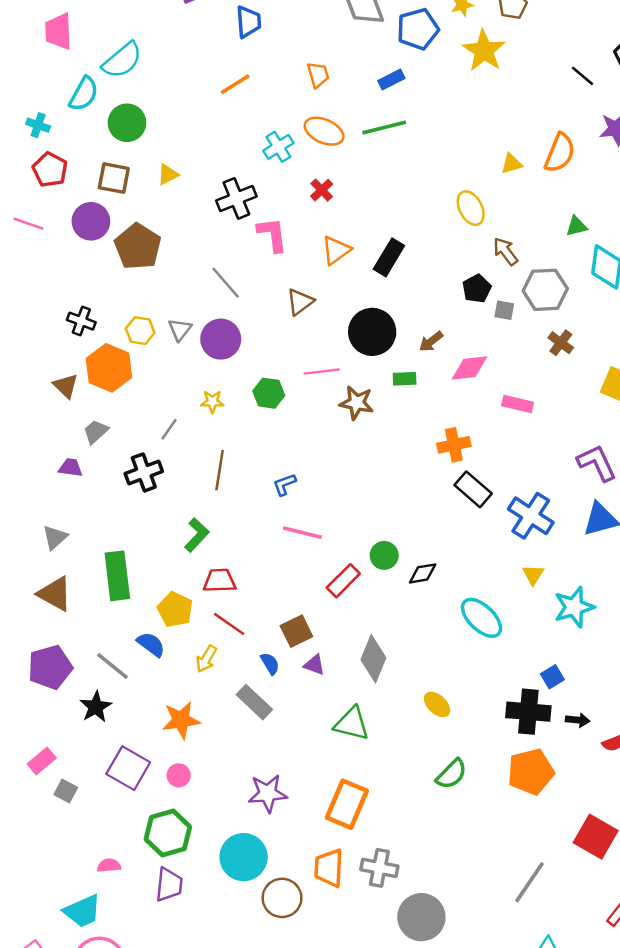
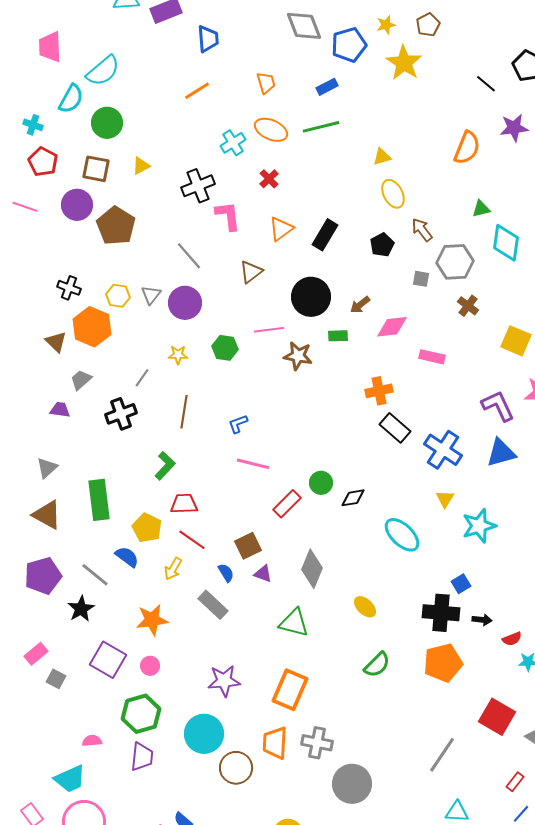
yellow triangle: (512, 164) -> (382, 157), moved
black pentagon: (477, 289) -> (382, 245), moved

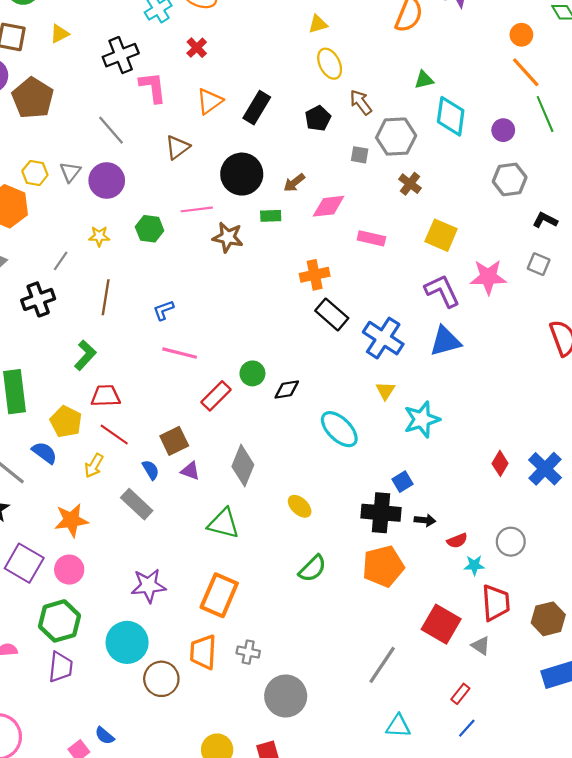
yellow square: (516, 341) -> (441, 235), moved
pink circle: (150, 666) -> (69, 570), size x1.4
gray cross: (317, 743) -> (248, 652), size x0.7

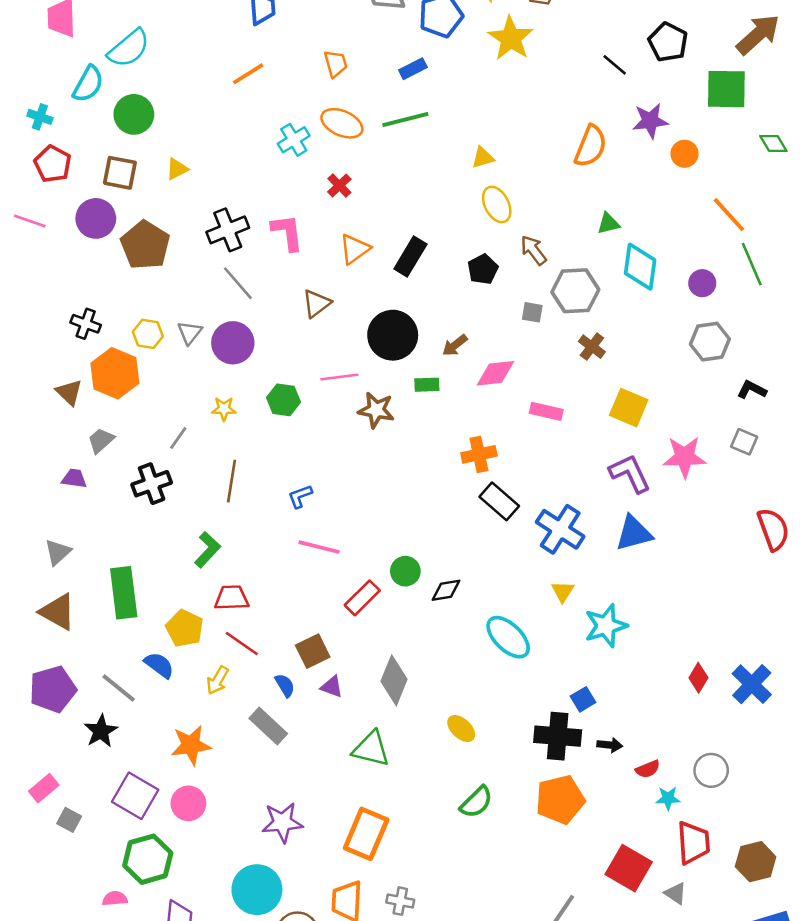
orange circle: (521, 35) -> (685, 154), moved
black cross: (121, 55) -> (228, 230), moved
green hexagon: (60, 621) -> (148, 859), moved

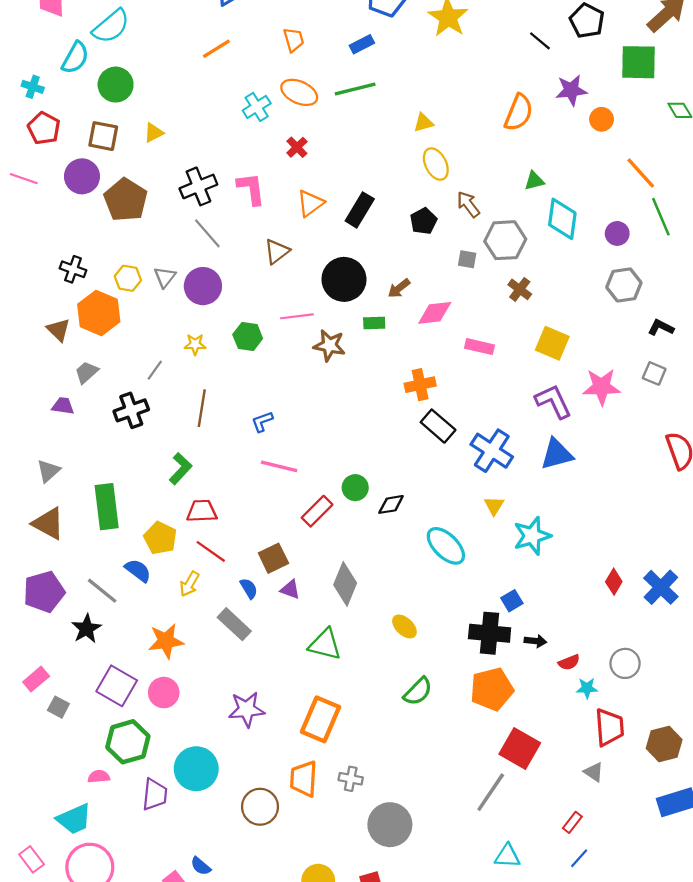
red square: (629, 868) -> (520, 749), moved
cyan circle: (257, 890) -> (196, 769), moved

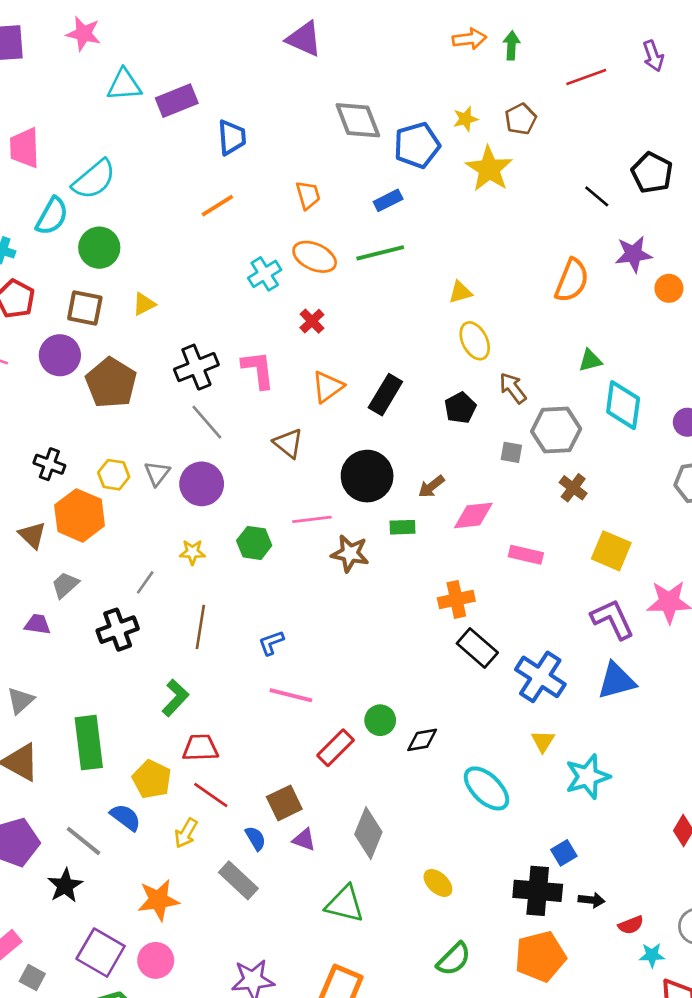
brown triangle: (277, 251) -> (288, 443), turned -44

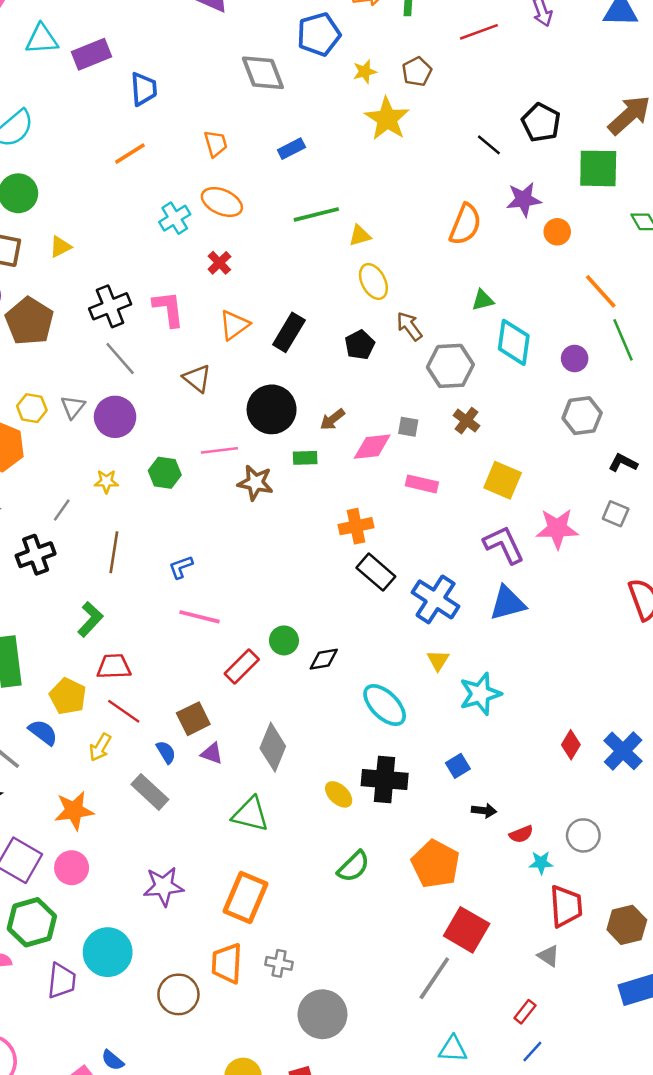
blue pentagon: (417, 145) -> (319, 34), moved
green line: (380, 253) -> (316, 214), moved
gray square: (511, 452) -> (408, 427), moved
black cross: (538, 891) -> (385, 780), moved
orange pentagon: (540, 956) -> (436, 864), turned -30

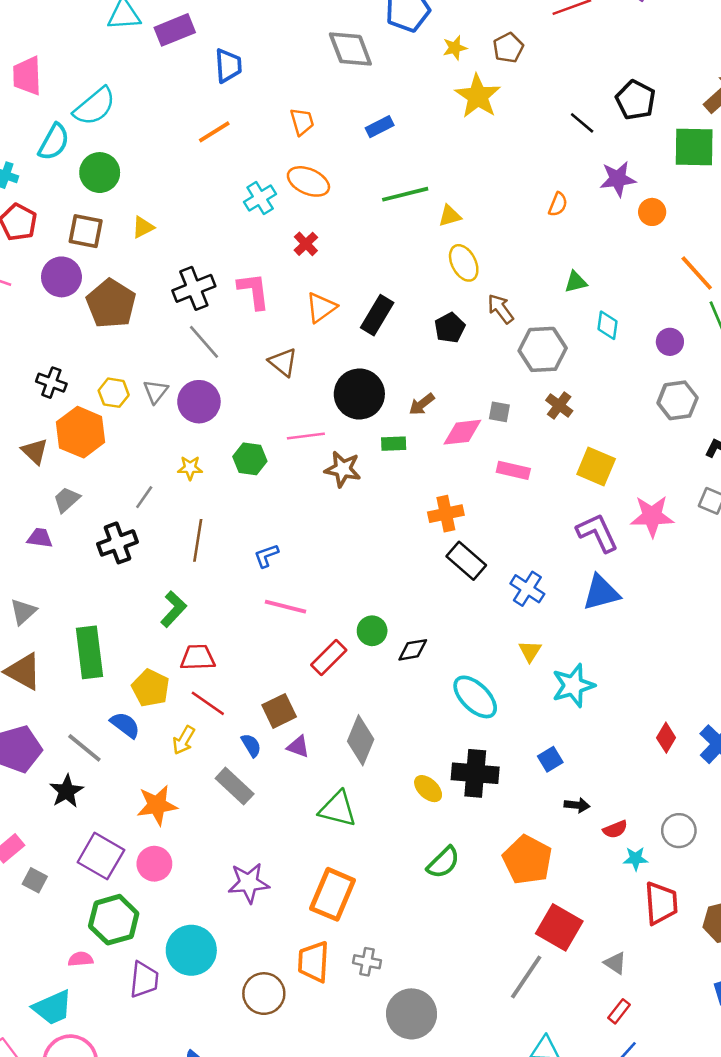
orange semicircle: (465, 224) -> (558, 204), size x0.6
cyan diamond: (514, 342) -> (608, 325), size x0.6
blue cross: (436, 599) -> (527, 589), size x0.7
gray triangle: (549, 956) -> (615, 963), moved

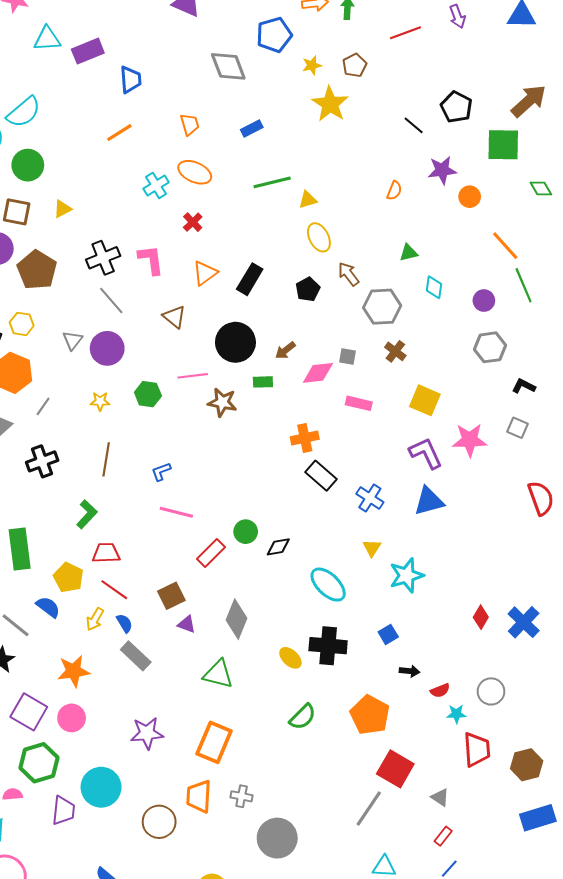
yellow hexagon: (114, 393) -> (22, 324), moved
gray line: (144, 497) -> (43, 406), moved
blue semicircle: (251, 745) -> (124, 623), moved

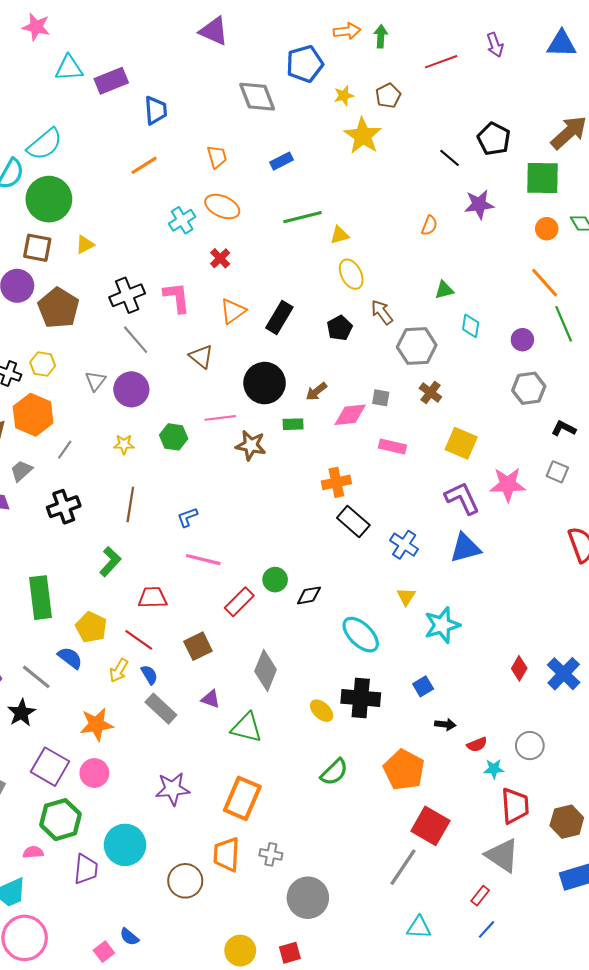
green circle: (28, 165) -> (49, 199), size x1.4
orange circle: (470, 197) -> (547, 229), moved
red trapezoid: (106, 553) -> (152, 598), moved
purple triangle: (187, 624) -> (211, 699), moved
gray triangle: (440, 797) -> (502, 855), moved, size x1.8

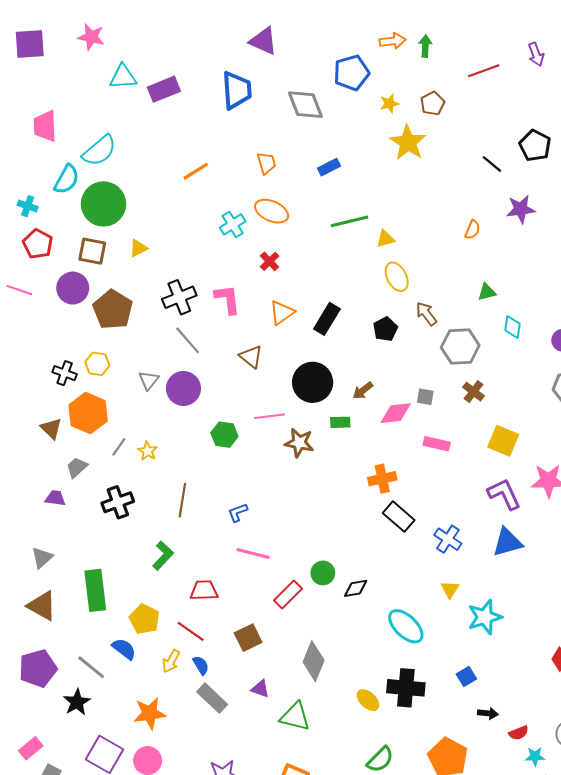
blue trapezoid: (156, 110) -> (237, 90), moved, size x1.4
yellow star: (124, 444) -> (148, 451), moved, turned 30

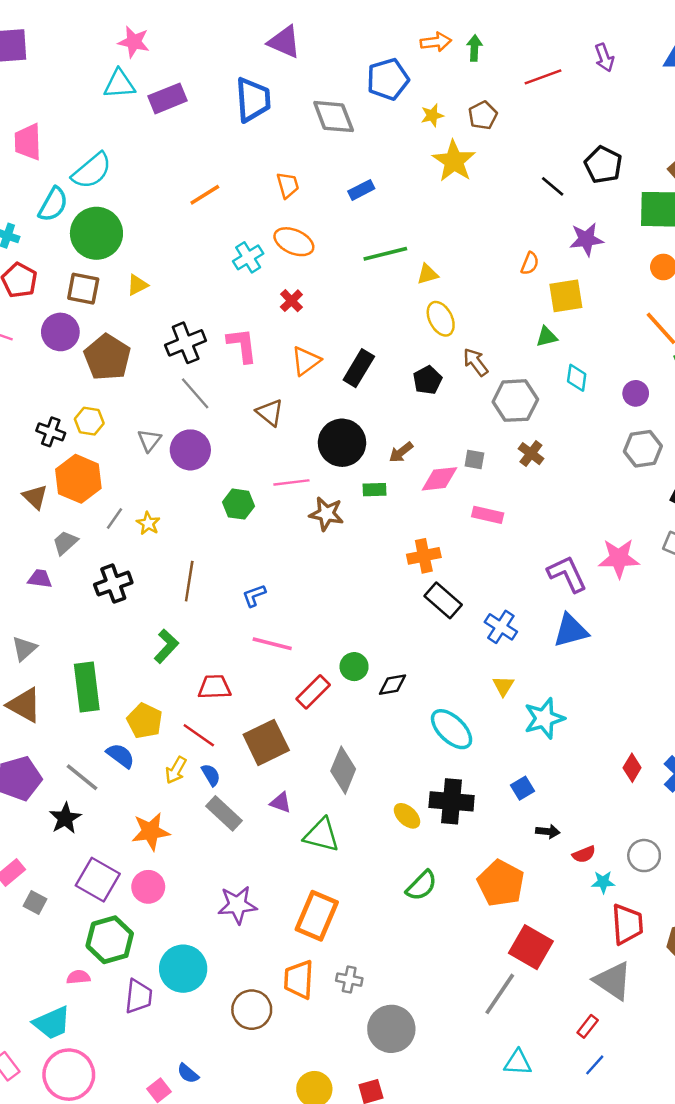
pink star: (91, 37) -> (134, 42), moved
yellow square: (503, 441) -> (566, 296), moved, turned -32
brown square: (248, 638) -> (266, 742), size x1.4

